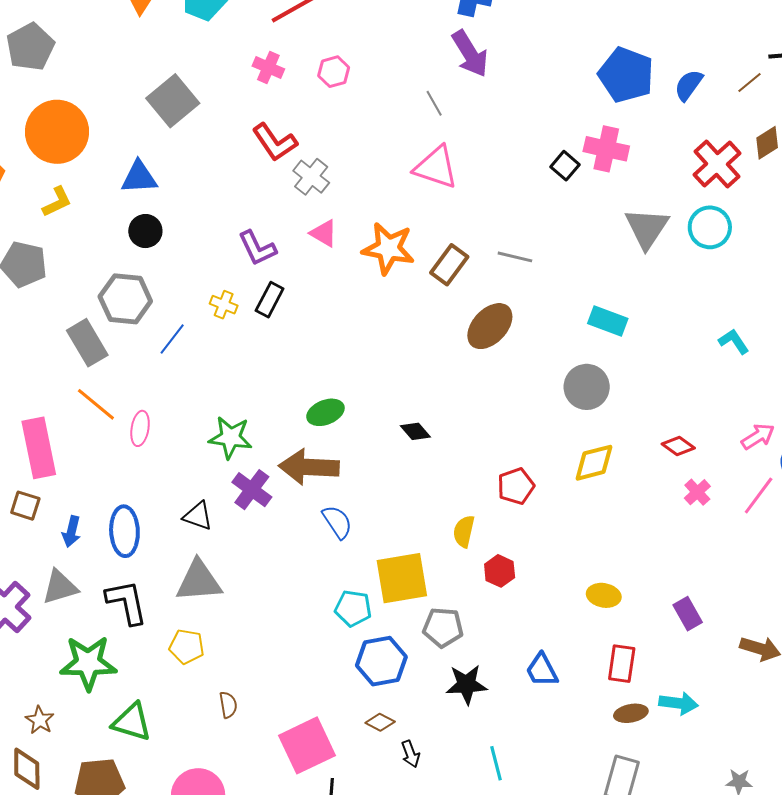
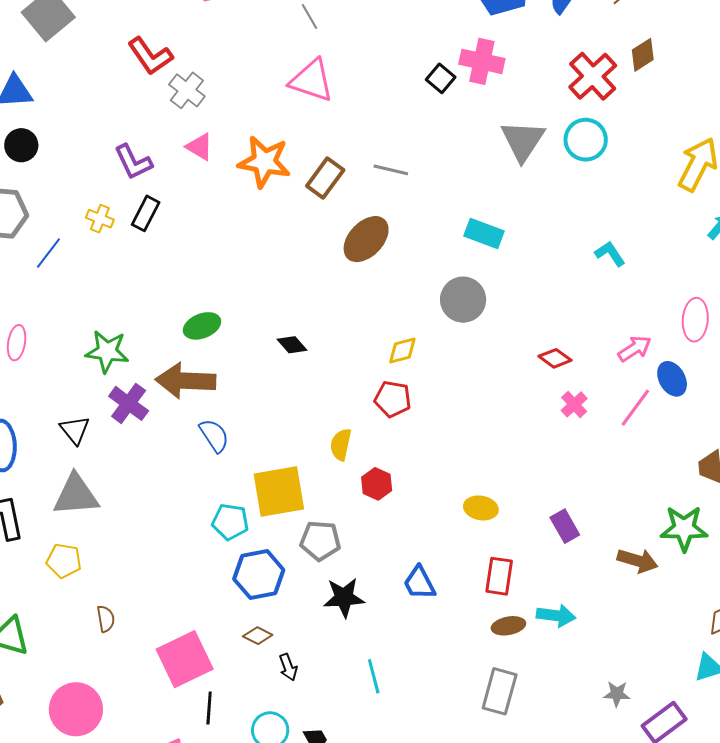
yellow diamond: (594, 463) -> (402, 350), moved, size x0.7
red pentagon: (516, 486) -> (393, 399), turned 30
black triangle: (198, 516) -> (75, 430), turned 32

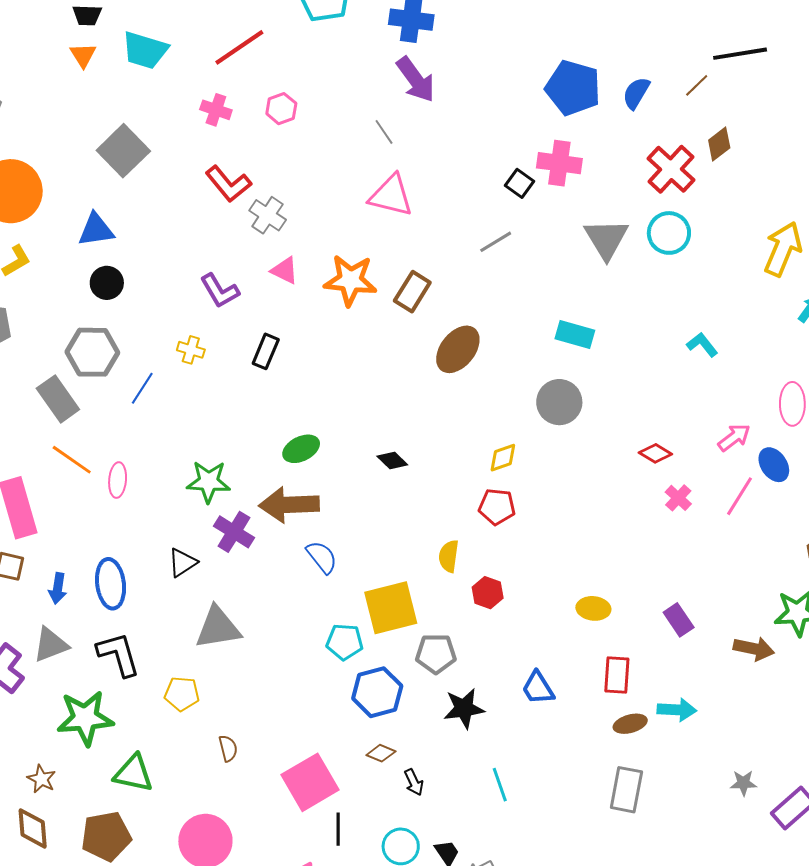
gray line: (391, 170) -> (496, 242), moved, turned -40
black rectangle: (146, 213) -> (266, 351), moved
black triangle: (75, 430) -> (182, 563), turned 40
gray triangle: (76, 495) -> (218, 628), moved

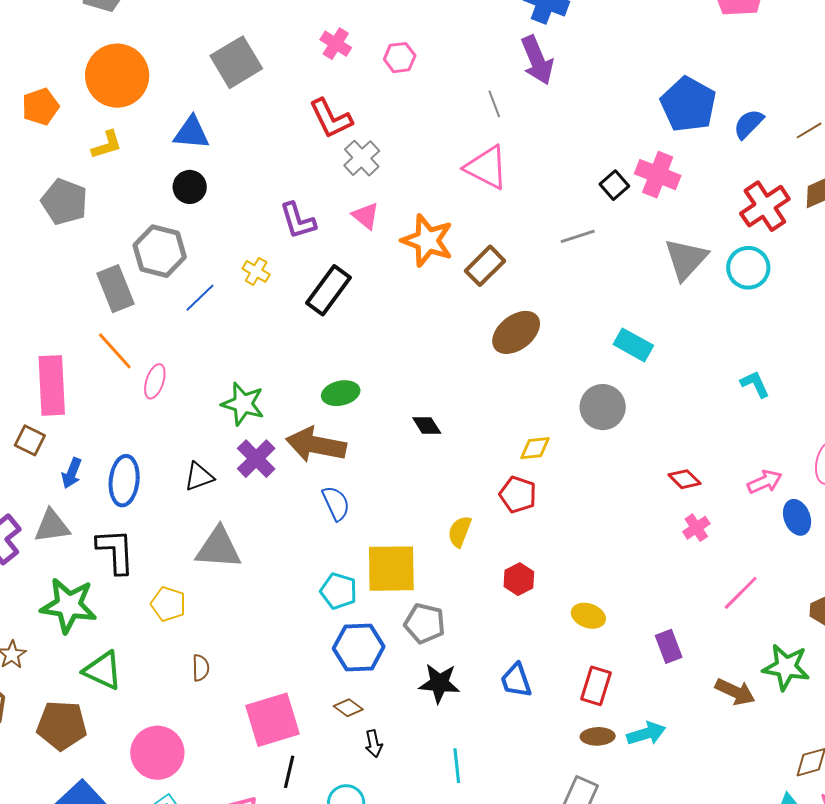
black rectangle: (266, 351) -> (329, 290), size x1.4
pink line: (740, 496) -> (741, 593), moved
red hexagon: (488, 593) -> (519, 579), moved
cyan arrow: (677, 710) -> (646, 734), turned -33

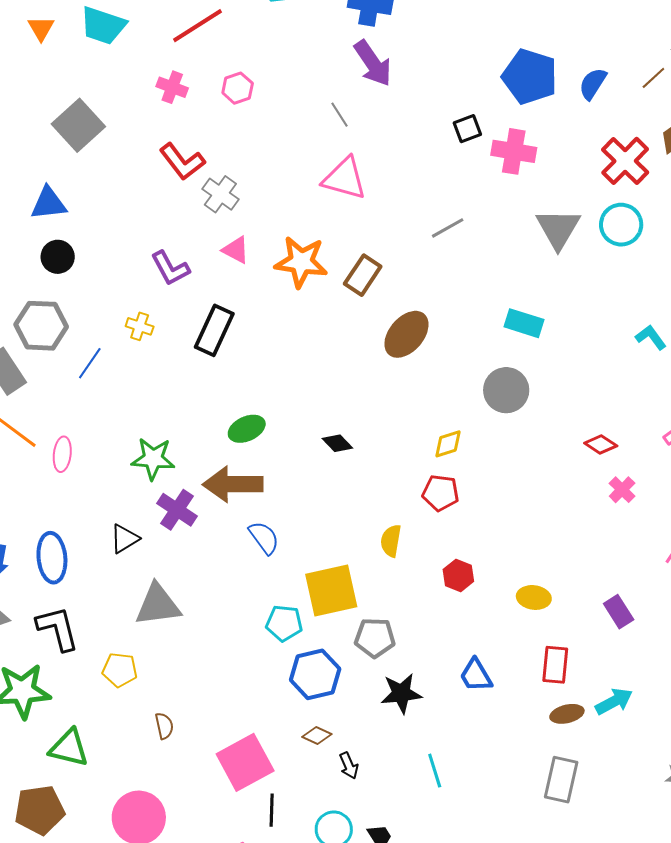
black square: (614, 185) -> (467, 129), moved, turned 32

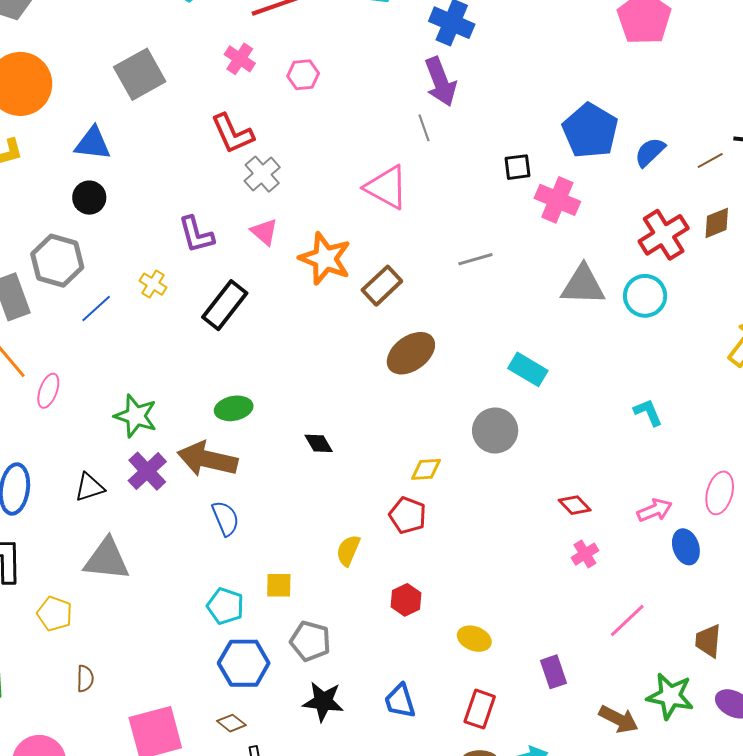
gray line: (340, 115) -> (424, 128), moved
gray triangle: (558, 229) -> (583, 285), turned 48
yellow square: (331, 591) -> (279, 585), size x0.5

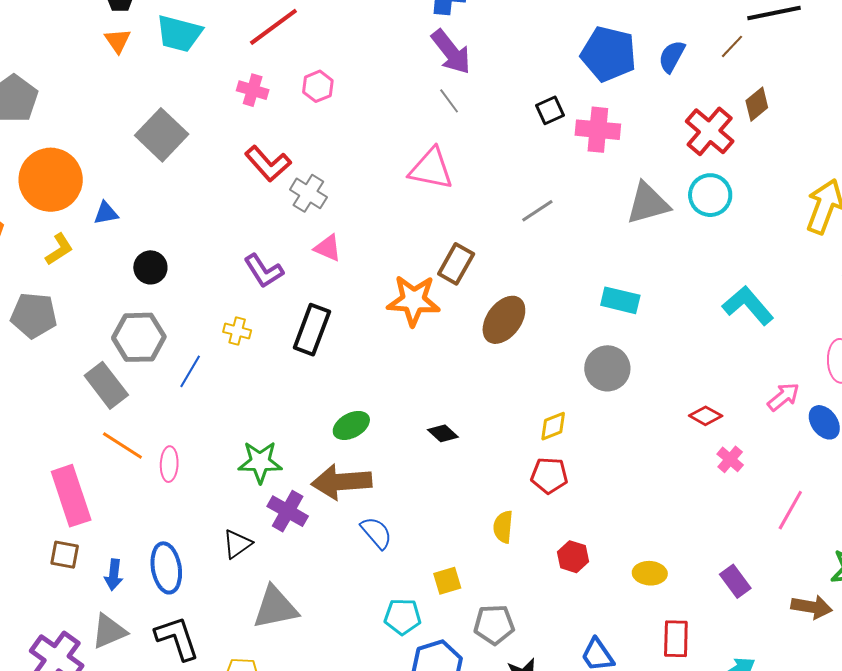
blue triangle: (93, 143) -> (106, 213), moved, size x0.7
orange star: (325, 259) -> (414, 300), moved
cyan L-shape: (648, 412) -> (748, 305), size x1.6

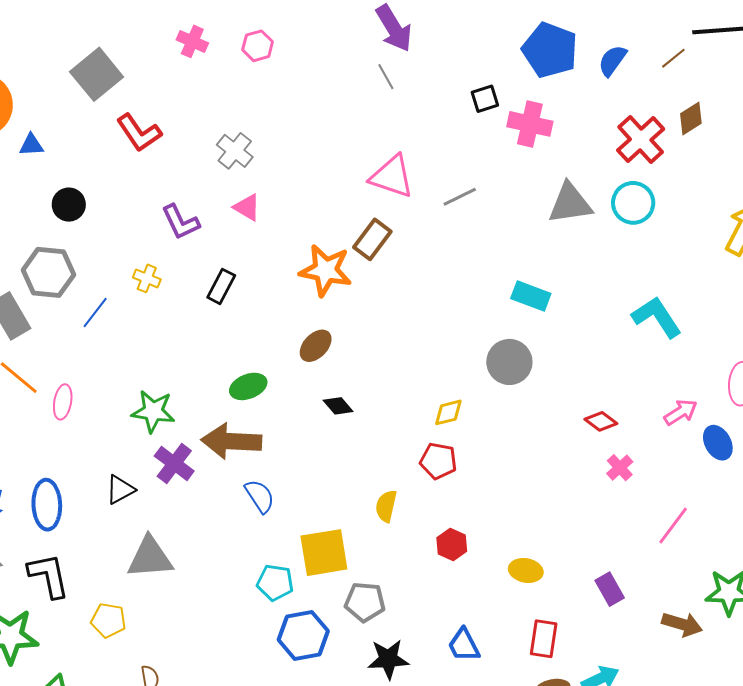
red L-shape: (268, 164) -> (139, 133), moved
pink triangle: (431, 169) -> (392, 177), moved
brown ellipse: (504, 320) -> (316, 346), moved, size x0.7
black rectangle: (312, 330) -> (221, 286), size x0.7
yellow square: (447, 581) -> (324, 553), size x1.8

